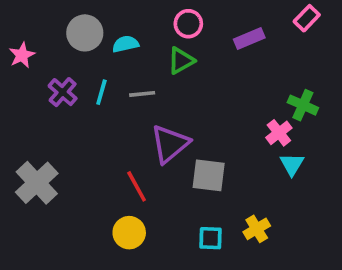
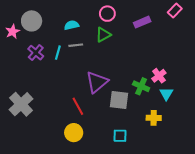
gray circle: (85, 33) -> (32, 21), moved
gray line: (142, 94) -> (76, 45), moved
green cross: (303, 105) -> (141, 86), moved
yellow cross: (257, 229) -> (154, 118), moved, turned 32

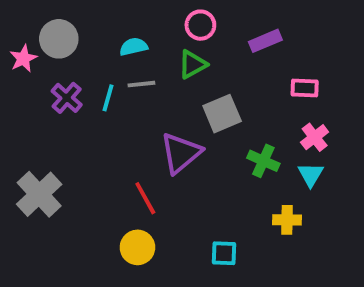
pink rectangle: (175, 10) -> (305, 88), moved, turned 48
pink cross: (159, 76) -> (315, 137), moved
gray square: (119, 100) -> (222, 114), moved, turned -30

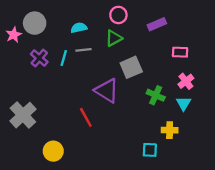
purple triangle: (181, 153) -> (107, 91), turned -48
yellow circle: (137, 247) -> (53, 151), moved
cyan square: (224, 253) -> (150, 150), moved

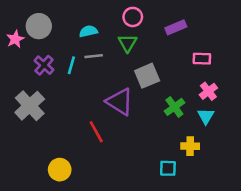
green triangle: (114, 38) -> (128, 43), turned -30
green cross: (156, 95) -> (174, 107), turned 30
gray cross: (23, 115) -> (30, 106), moved

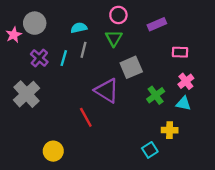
gray line: (94, 56) -> (84, 50), turned -70
cyan triangle: (206, 116) -> (184, 103), turned -49
cyan square: (168, 168) -> (150, 150), turned -35

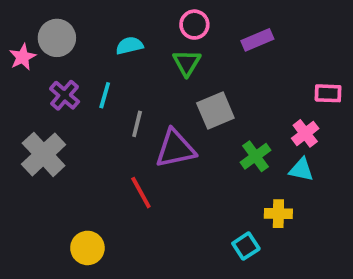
gray line: (84, 50) -> (137, 124), moved
pink rectangle: (180, 52) -> (328, 93), moved
purple triangle: (107, 91) -> (175, 149), turned -44

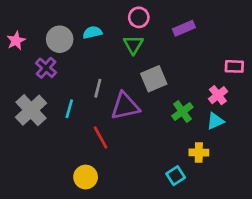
gray circle: (57, 38) -> (60, 39), moved
cyan line: (105, 95) -> (69, 109), moved
cyan triangle: (301, 170) -> (215, 121), turned -36
yellow circle: (87, 248) -> (86, 177), moved

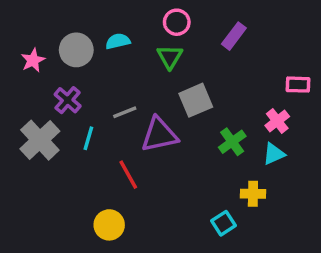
purple rectangle: (184, 28) -> (234, 36), turned -30
pink star: (16, 41) -> (33, 60), moved
purple cross: (46, 68) -> (68, 100), moved
gray line: (98, 88) -> (125, 112), turned 54

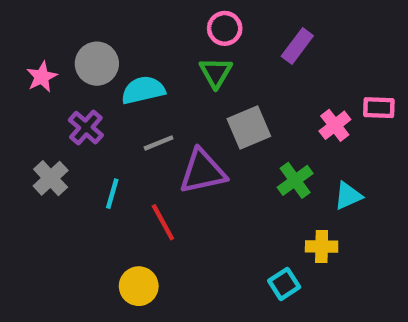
cyan semicircle: (118, 41) -> (143, 90), moved, size x1.4
pink cross: (277, 121) -> (335, 125), moved
cyan line: (88, 138) -> (112, 194), moved
gray cross: (40, 140) -> (51, 178), size x0.7

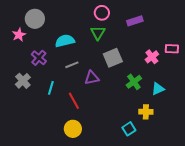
purple rectangle: (297, 46) -> (135, 21), turned 35
gray circle: (97, 64) -> (35, 19), moved
purple triangle: (203, 172) -> (92, 78), size x0.7
yellow circle: (139, 286) -> (73, 129), moved

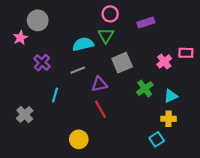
cyan semicircle: (65, 41) -> (83, 44), moved
gray cross: (23, 81) -> (25, 114), moved
red line: (74, 101) -> (100, 109), moved
yellow cross: (146, 112) -> (169, 119), moved
cyan square: (129, 129) -> (157, 139), moved

